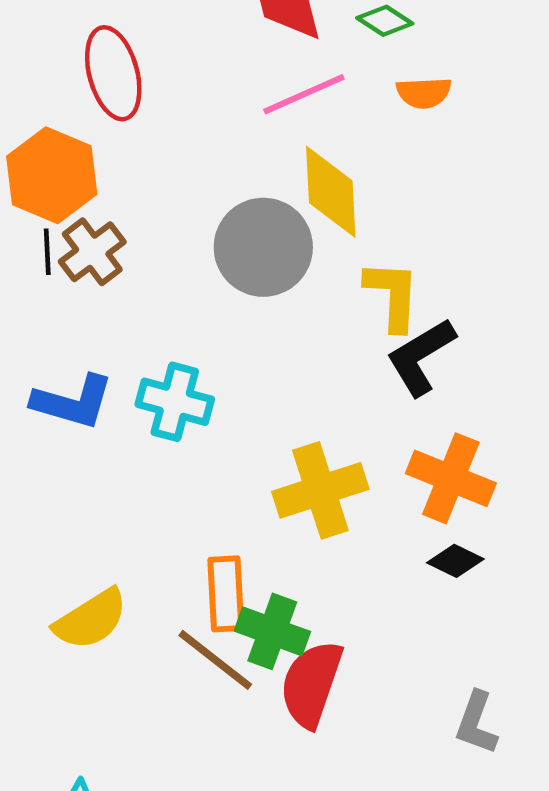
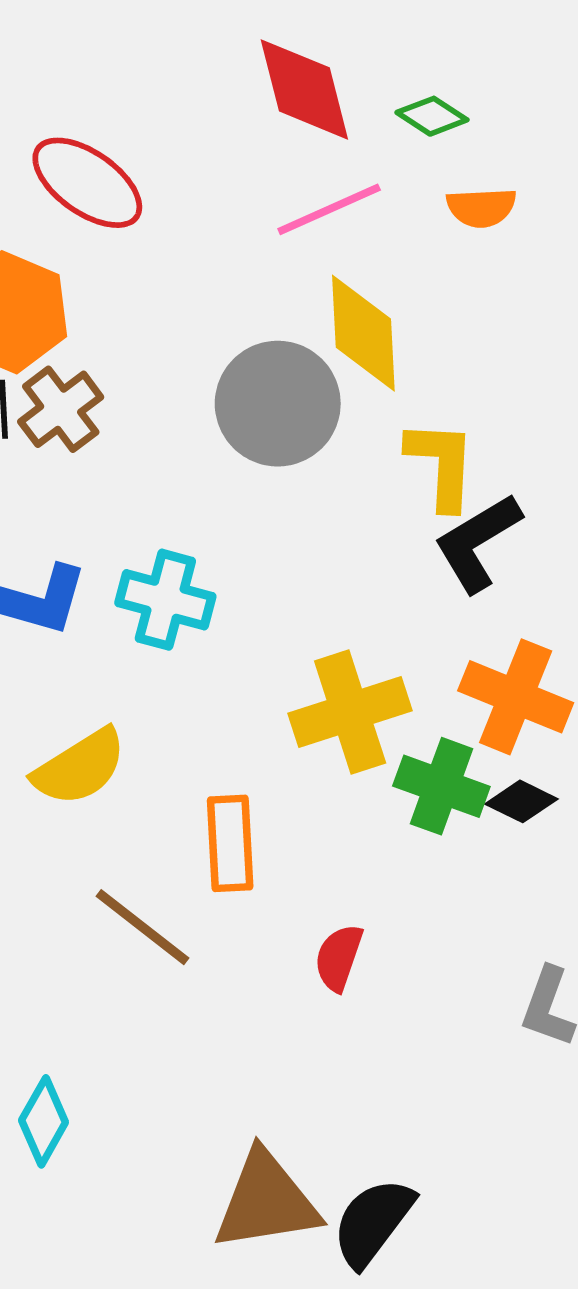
red ellipse: (113, 73) -> (87, 183), turned -40
yellow semicircle: (91, 619) -> (80, 767), moved
green cross: (272, 631) -> (441, 786), moved
brown line: (215, 660) -> (143, 927), moved
red semicircle: (311, 684) -> (339, 958), size x0.6

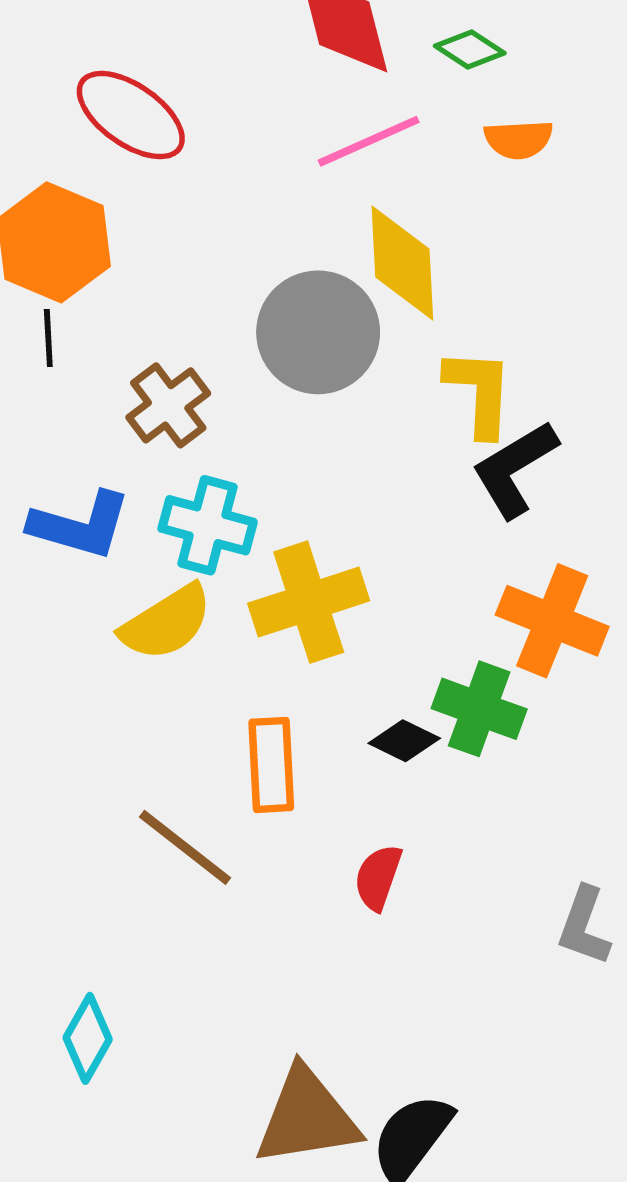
brown cross: (61, 409) -> (168, 405), moved
yellow cross: (350, 712) -> (309, 602), moved
yellow semicircle: (80, 767) -> (166, 623), moved
black diamond: (521, 801) -> (404, 741), moved

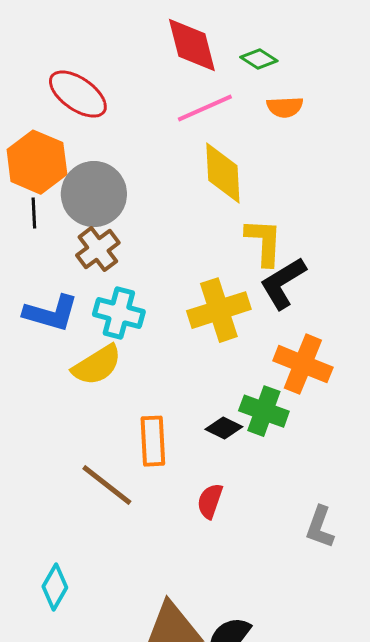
gray circle: (318, 332) -> (94, 194), moved
yellow cross: (309, 602) -> (219, 310), moved

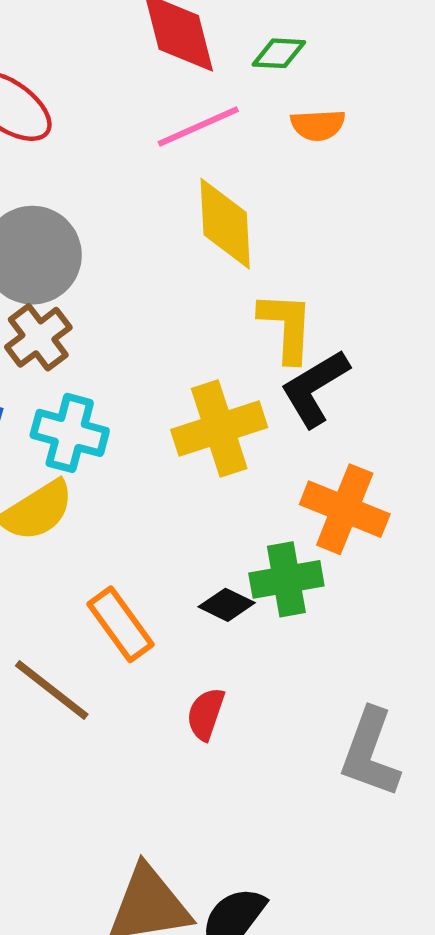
green diamond: (259, 59) -> (279, 53), turned -30
green cross: (264, 411) -> (286, 579), turned -30
orange rectangle: (153, 441) -> (121, 624), turned -33
gray L-shape: (320, 527) -> (370, 753), size x1.4

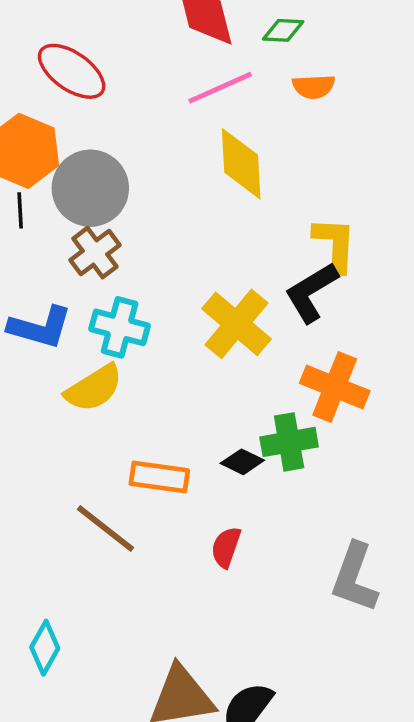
yellow L-shape: (286, 327) -> (335, 244), moved
yellow cross: (219, 428) -> (236, 324), turned -32
orange rectangle: (121, 624) -> (159, 477), turned -46

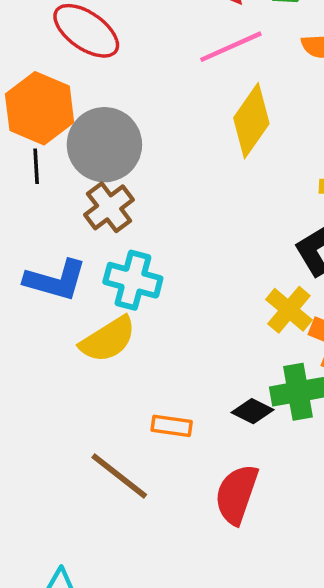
yellow diamond: (241, 164) -> (251, 121), turned 38
yellow cross: (236, 324) -> (289, 310), moved, size x0.7
orange rectangle: (159, 477) -> (172, 426), size x0.7
red semicircle: (226, 547) -> (237, 494), size x1.5

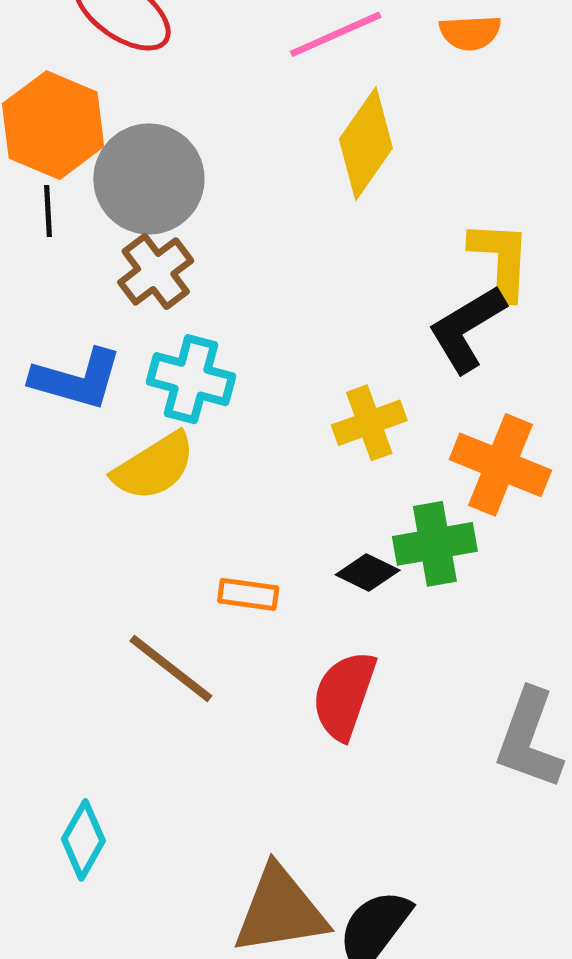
yellow cross: (289, 310) -> (369, 423), moved, turned 30

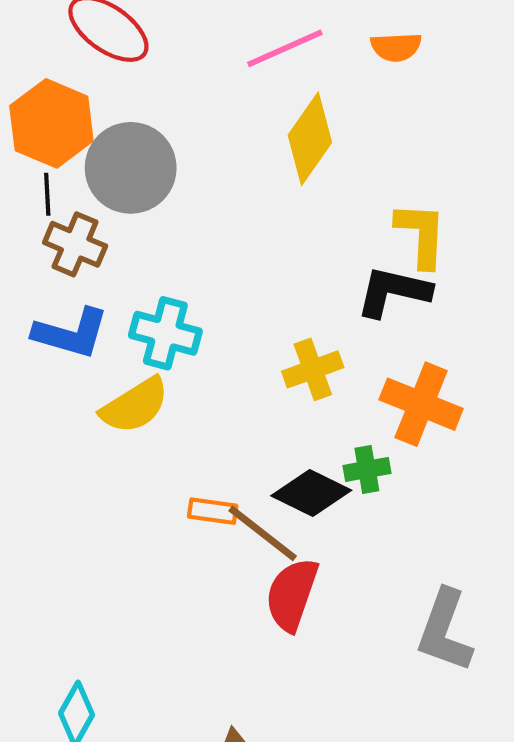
brown cross: (156, 271) -> (75, 244), moved, turned -30
black L-shape: (467, 329) -> (393, 292), turned 44
green cross: (435, 544) -> (367, 469), size x0.7
black diamond: (368, 573) -> (311, 493), size x1.5
brown line: (171, 668) -> (263, 533), moved

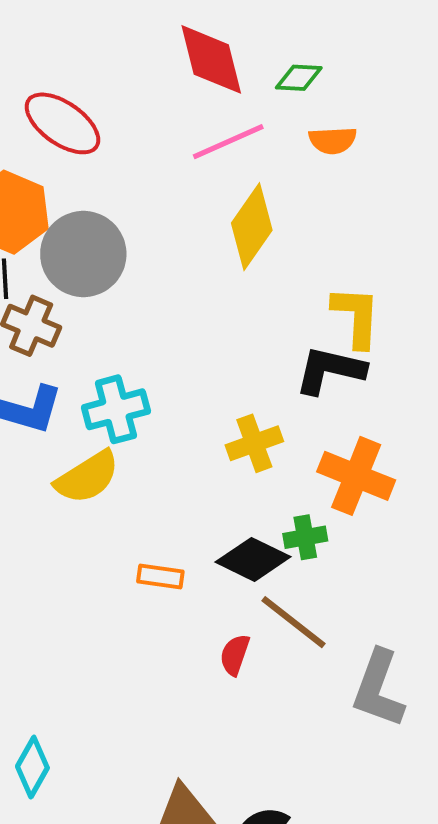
cyan cross: (165, 333) -> (116, 409), turned -30
brown line: (263, 533) -> (294, 622), moved
red semicircle: (292, 595) -> (235, 655), size x0.6

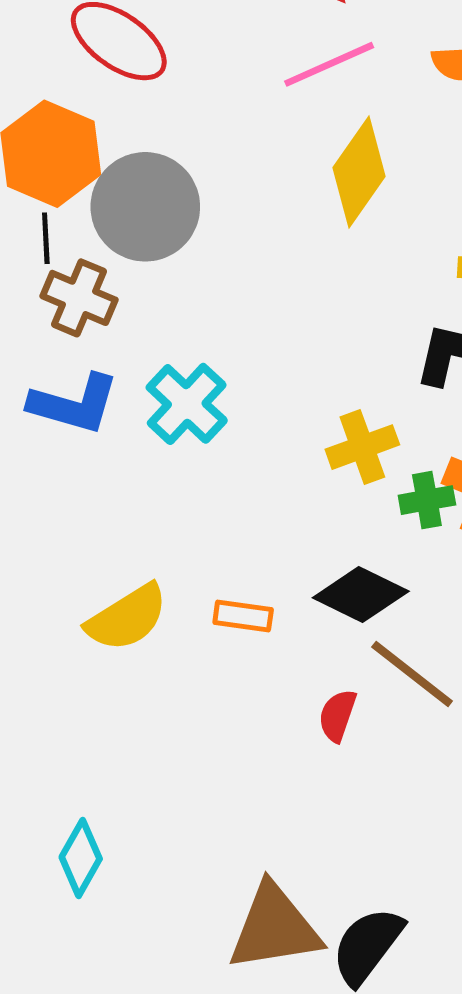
cyan cross: (116, 409) -> (187, 404), turned -32
yellow semicircle: (87, 477) -> (127, 618), moved
green cross: (305, 537) -> (427, 500), moved

